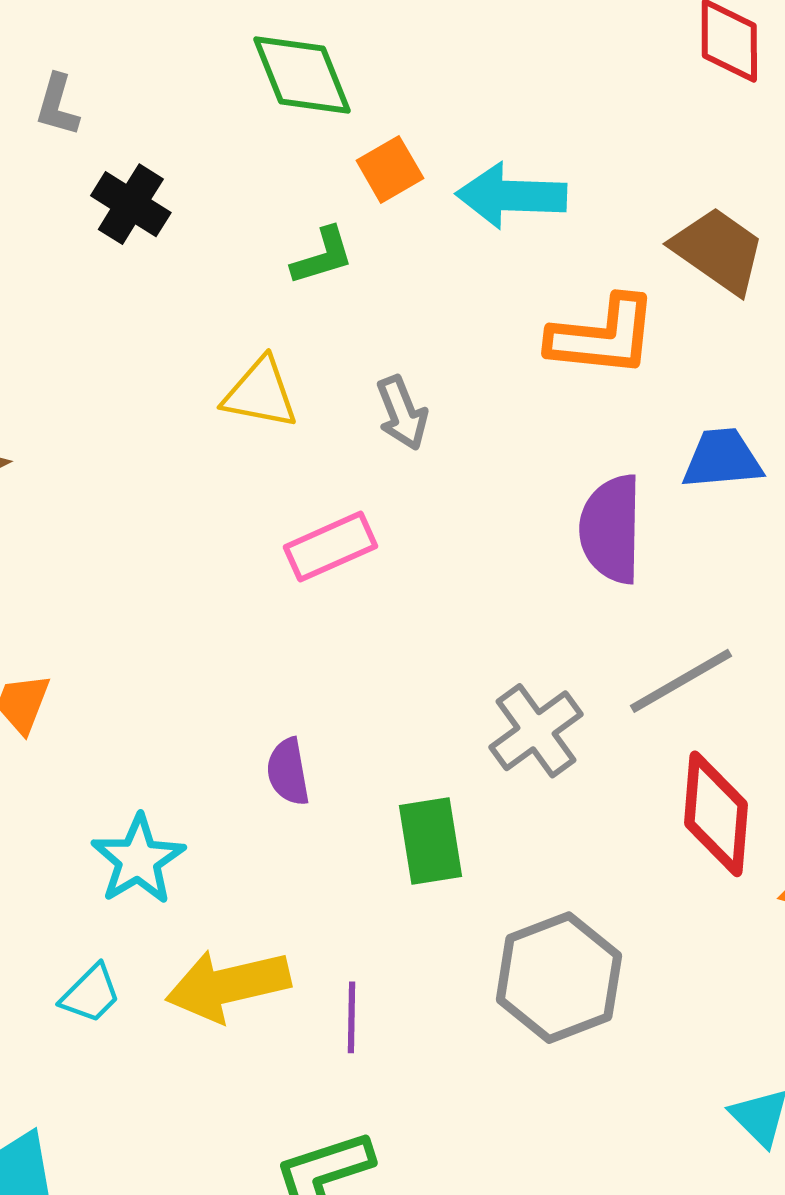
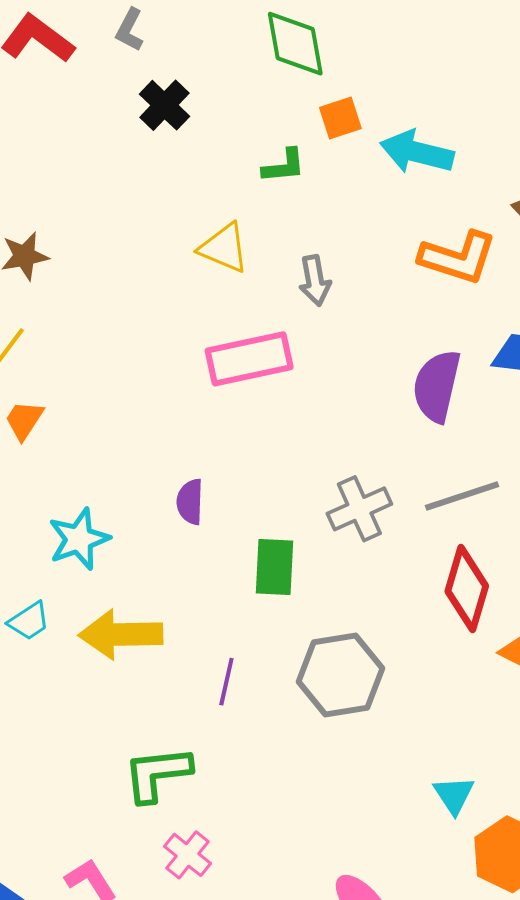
pink rectangle: (330, 547) -> (249, 359), size x1.4
purple line: (351, 1017) -> (226, 682), moved

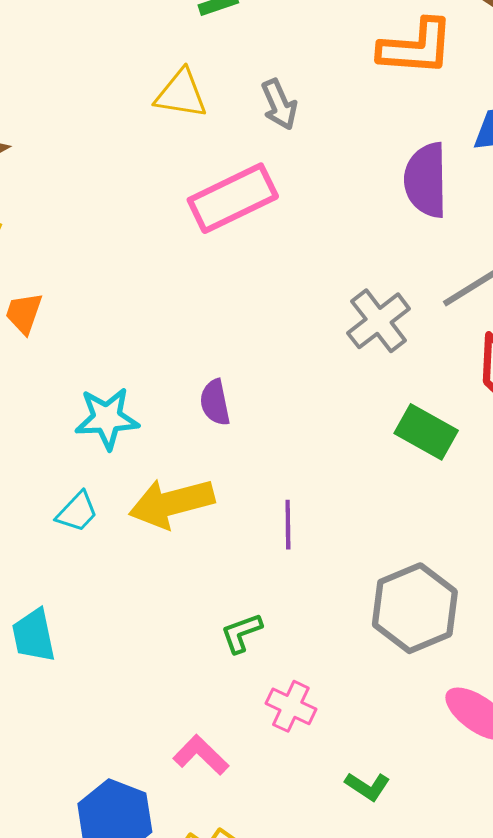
purple semicircle: (190, 502) -> (215, 402), moved
cyan star: (79, 539) -> (107, 418), turned 30
green rectangle: (275, 567) -> (426, 432), moved, turned -50
gray hexagon: (341, 675) -> (415, 608), moved
green L-shape: (157, 774) -> (241, 633), size x0.6

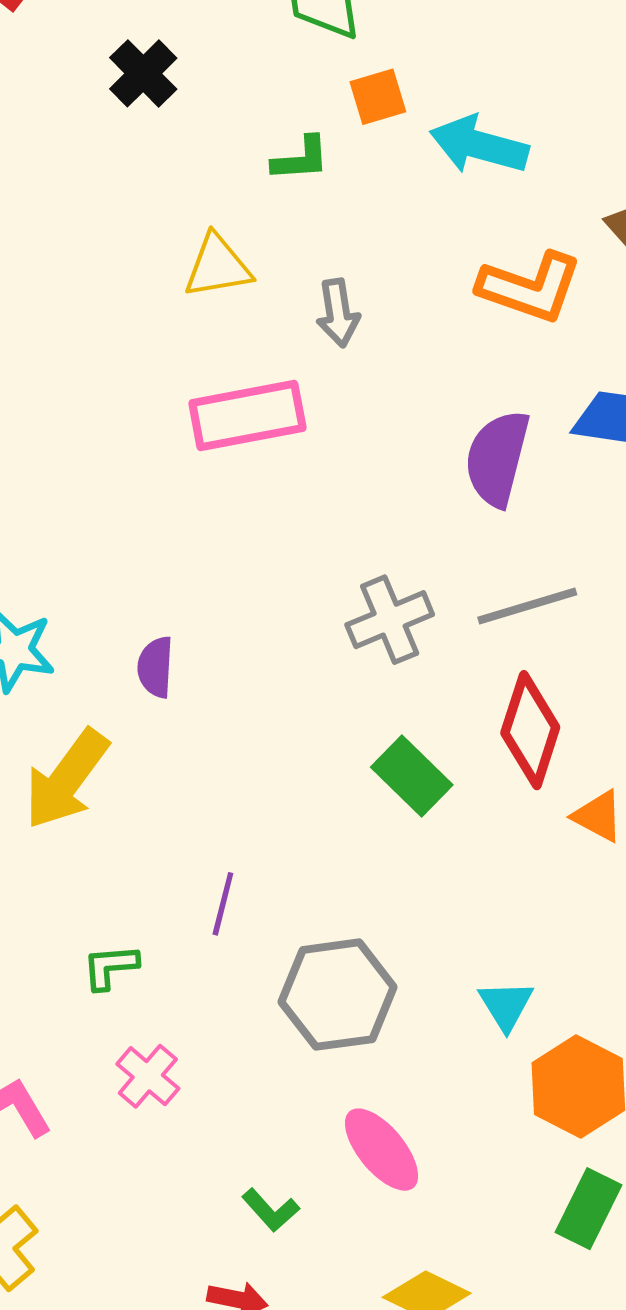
yellow triangle: (181, 94) -> (218, 266), turned -34
yellow arrow: (172, 503) -> (66, 779), turned -54
purple line: (288, 525) -> (223, 904), moved
green L-shape: (367, 786) -> (271, 1210), moved

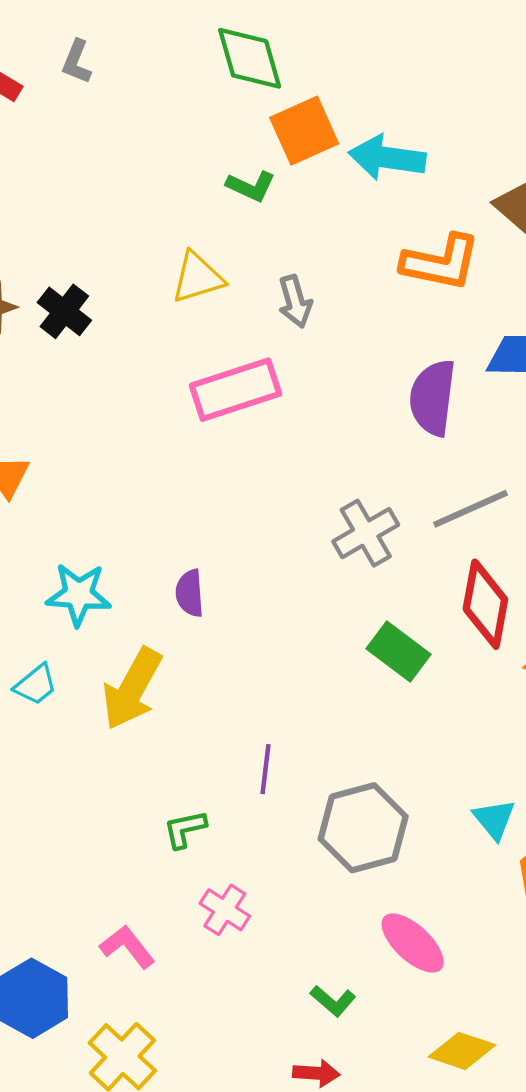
black cross: (143, 73) -> (64, 311), moved
orange square: (378, 97) -> (304, 131), size x1.5
green L-shape: (301, 159) -> (251, 186), turned 36

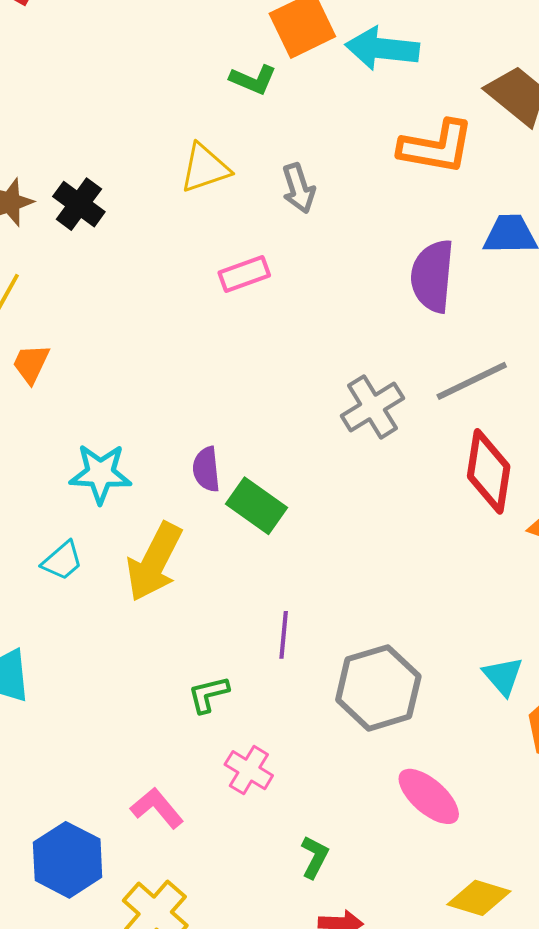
pink rectangle: (235, 390) -> (244, 274), size x0.6
green rectangle: (398, 652) -> (257, 506), moved
green L-shape: (333, 1001) -> (315, 857), moved, turned -102

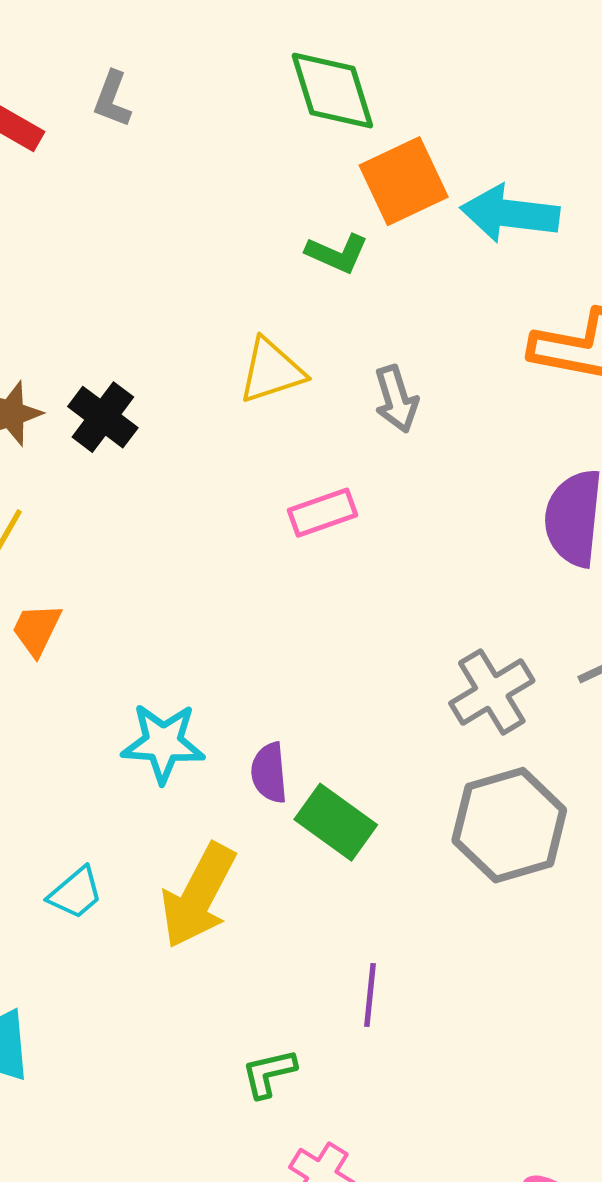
cyan star: (100, 474) -> (163, 743), moved
gray hexagon: (378, 688) -> (509, 825), moved

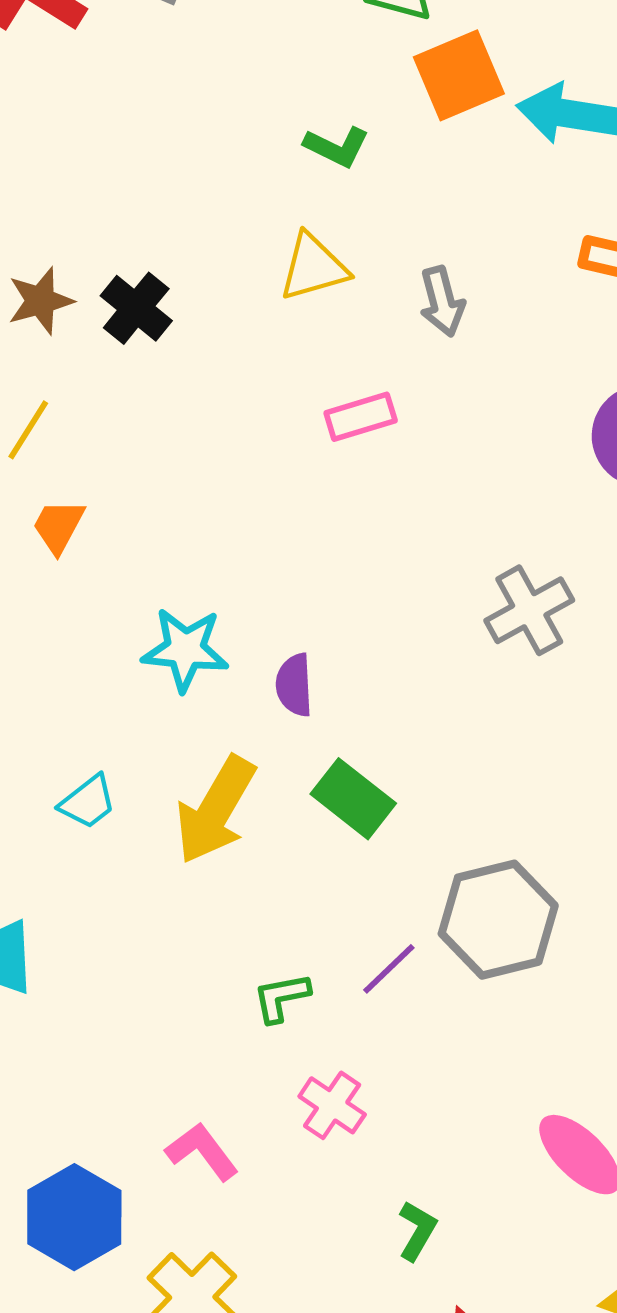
green L-shape: (337, 253) -> (337, 147), moved
green rectangle: (336, 822) -> (353, 799), moved
gray hexagon: (509, 825) -> (498, 920), moved
purple line: (370, 995) -> (389, 969), moved, turned 38

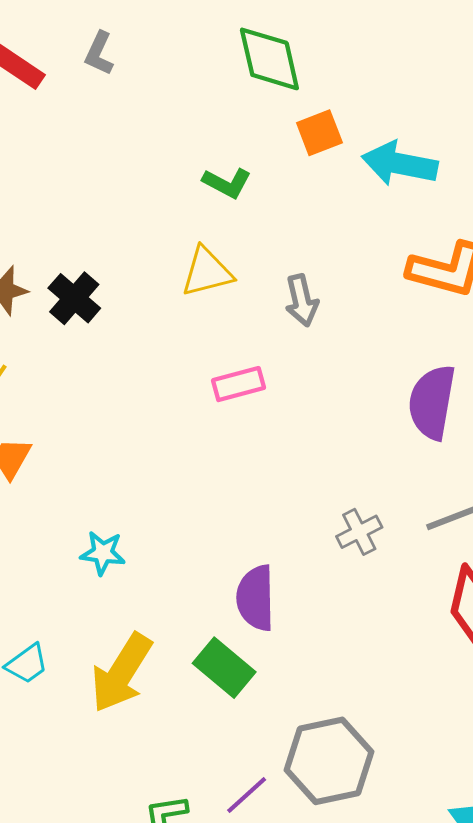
orange square: (459, 75) -> (319, 133), size x0.7
gray cross: (529, 610) -> (359, 532), size x0.7
cyan star: (185, 650) -> (103, 553), size x0.7
purple semicircle: (294, 685) -> (256, 598), moved, size x1.4

